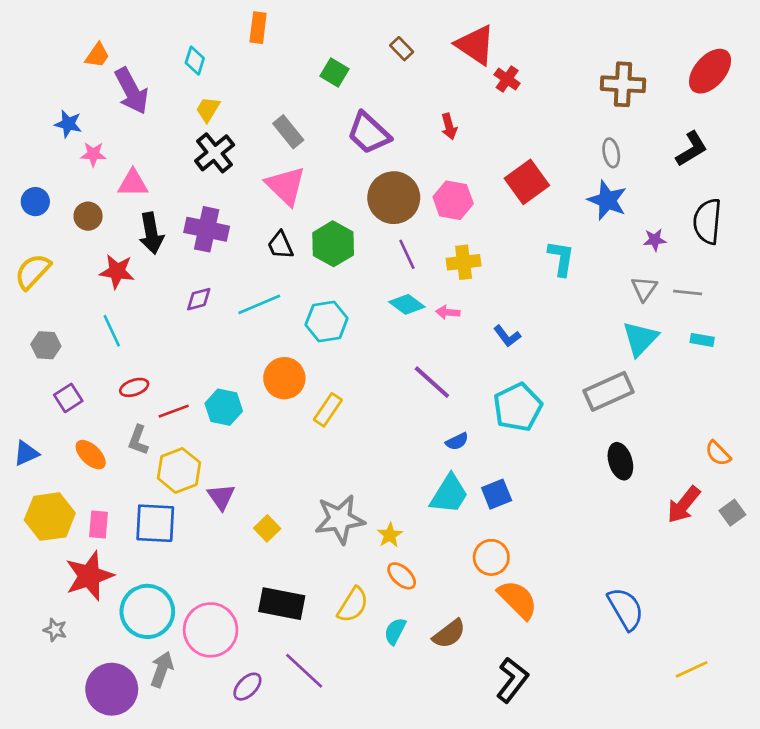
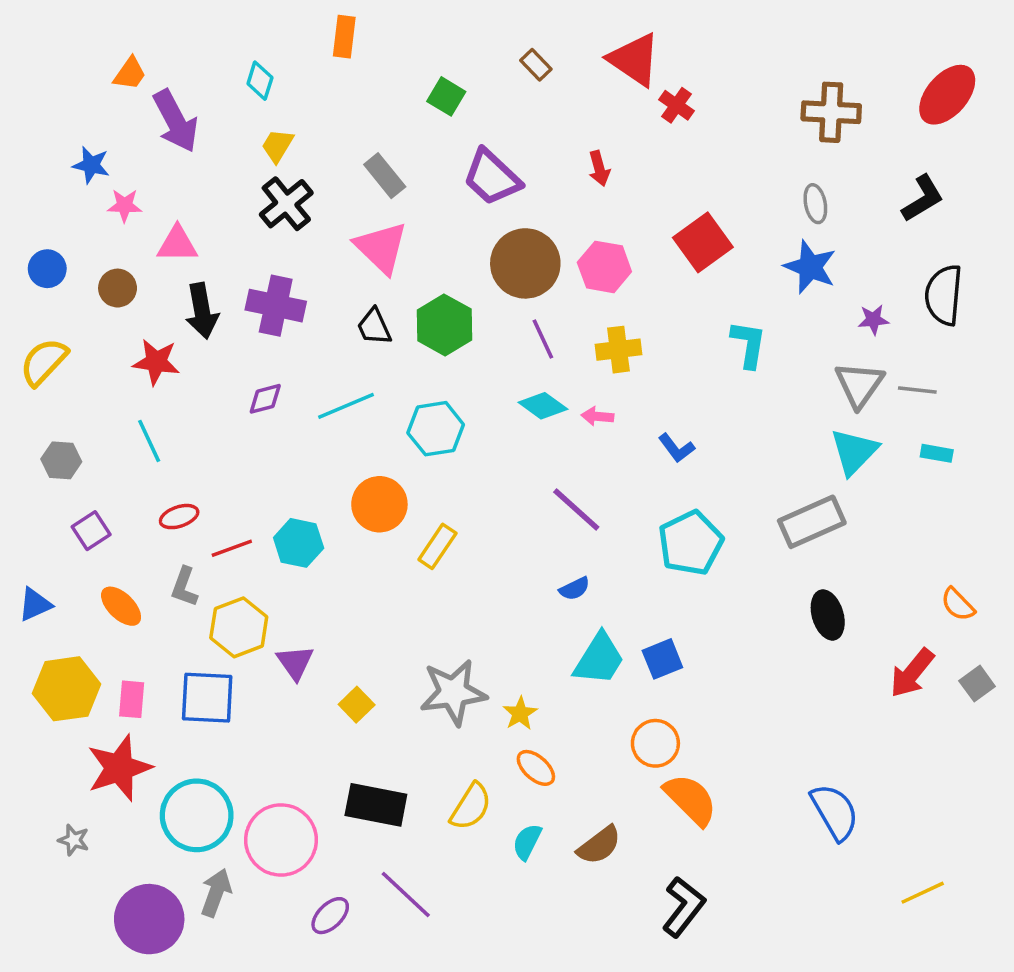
gray triangle: (644, 289) -> (859, 385), size x1.4
blue semicircle: (457, 441) -> (575, 589), moved

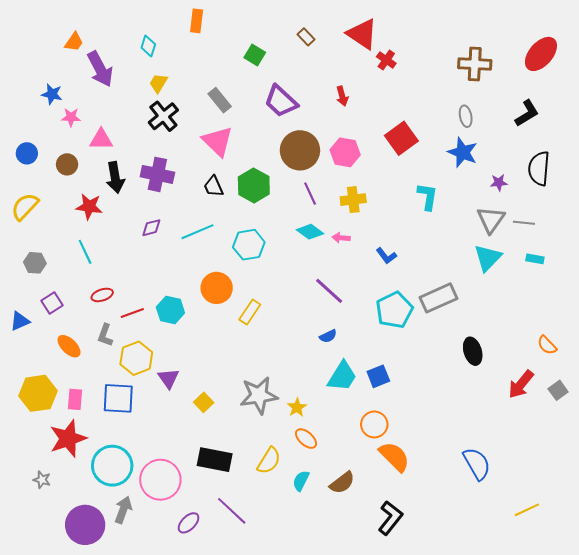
gray rectangle: (812, 522) -> (439, 298), moved
blue triangle: (35, 604) -> (20, 321), moved

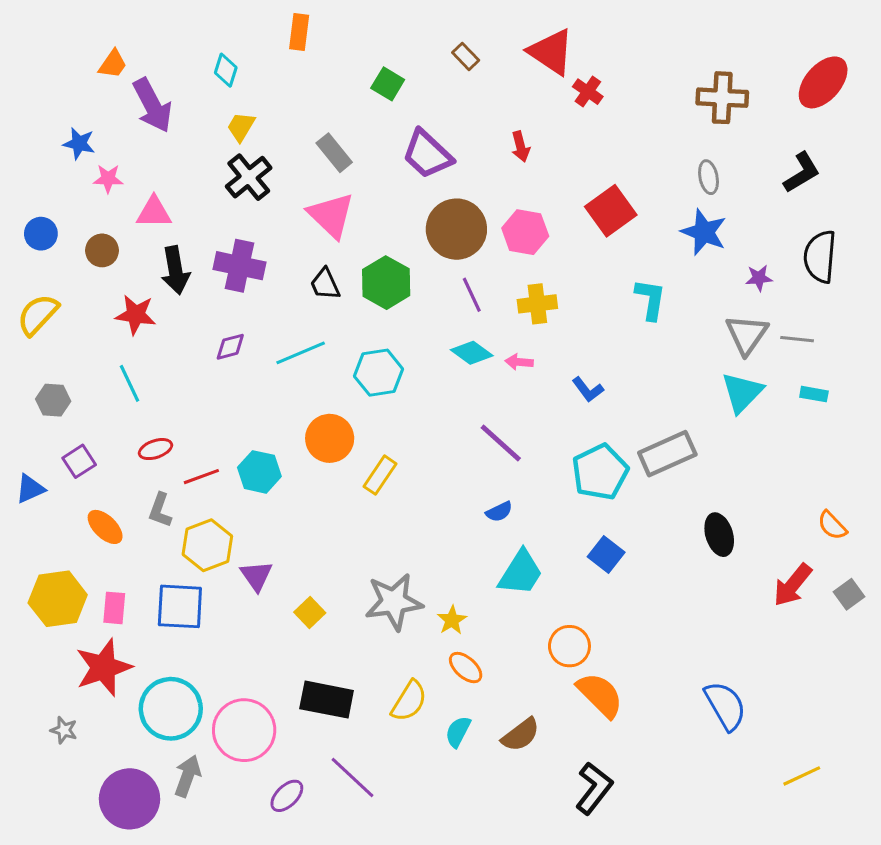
blue square: (378, 376) -> (606, 554), moved, turned -30

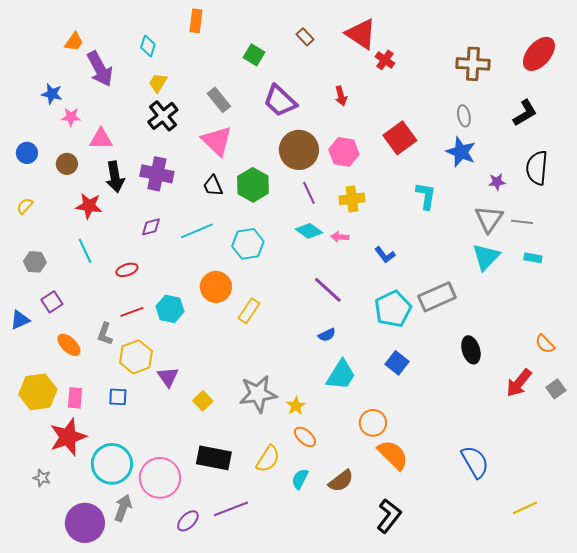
yellow semicircle: (38, 315) -> (25, 206), size x0.6
red ellipse: (155, 449) -> (127, 270), moved
blue square: (180, 606) -> (118, 397), size x0.6
purple line: (353, 778) -> (231, 509), turned -64

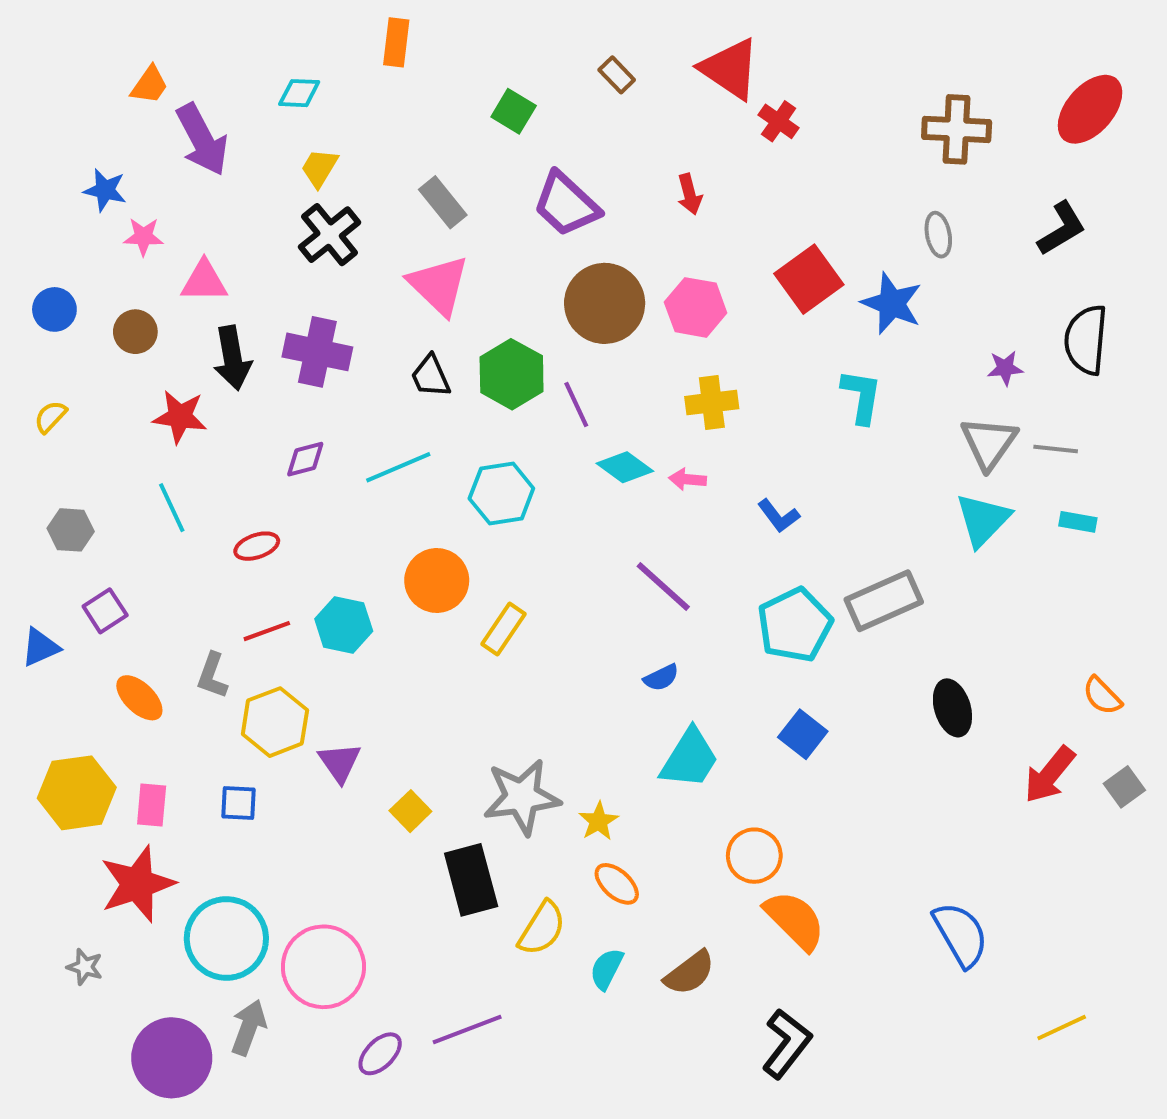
cyan diamond: (148, 46) -> (299, 93), turned 75
blue star: (461, 152) -> (892, 303), moved
purple line: (309, 193) -> (576, 405), moved
black rectangle: (214, 458) -> (471, 880), moved, turned 64

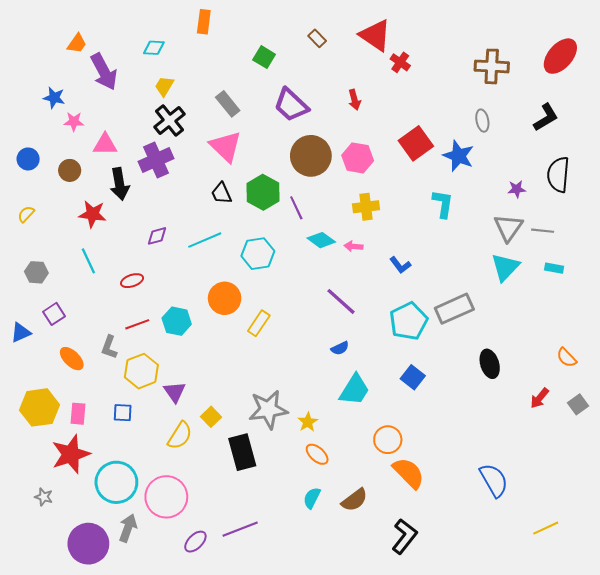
purple cross: (317, 352) -> (156, 160), moved, turned -36
red arrow: (1050, 775) -> (540, 398), size x0.7
yellow semicircle: (542, 928) -> (180, 436), moved

